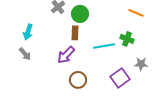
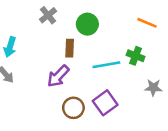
green circle: (80, 14) -> (87, 24), moved
purple square: (120, 78) -> (105, 103), moved

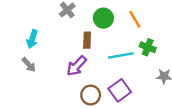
orange line: (147, 23) -> (135, 19), moved, turned 36

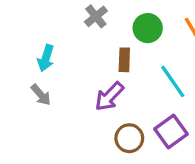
cyan line: (121, 55) -> (173, 81), turned 65

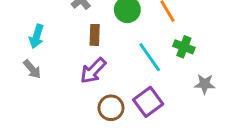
brown rectangle: (124, 60) -> (95, 35), moved

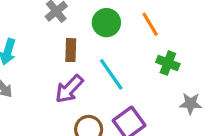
cyan line: (150, 57) -> (111, 74), moved

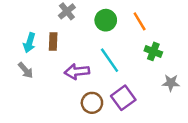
brown rectangle: (71, 50) -> (53, 41), moved
purple arrow: (69, 89) -> (77, 72), turned 40

